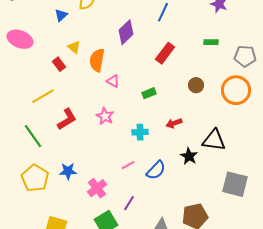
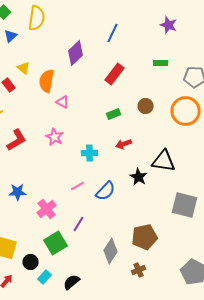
green rectangle: (149, 93) -> (114, 114), moved

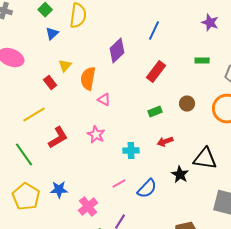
yellow triangle: (24, 68) -> (65, 66), turned 32

